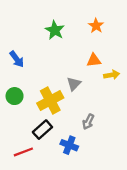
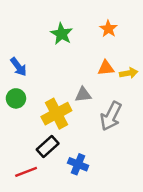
yellow arrow: (112, 75) -> (129, 73), moved
gray triangle: (74, 84) -> (83, 95), turned 40
green circle: (15, 96) -> (16, 98), moved
gray arrow: (88, 122) -> (111, 116), moved, size x1.6

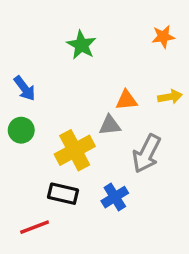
orange star: (108, 29) -> (163, 37), moved, turned 30
orange triangle: (106, 68) -> (127, 100), moved
black rectangle: (48, 147) -> (63, 194), turned 55
blue cross: (78, 164) -> (115, 197), moved, turned 36

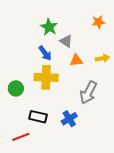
blue arrow: (25, 88) -> (45, 53), moved
gray triangle: (110, 125) -> (66, 41), moved, turned 40
green circle: (21, 130) -> (16, 88), moved
yellow cross: (75, 150) -> (46, 77), moved, turned 30

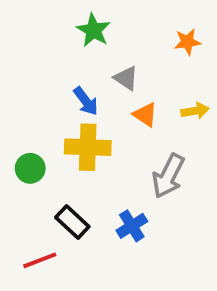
green star: (49, 27) -> (93, 30), moved
orange triangle: (76, 60) -> (145, 115), turned 40
black rectangle: (38, 117) -> (72, 222), turned 30

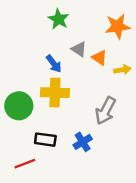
orange star: (187, 42) -> (118, 26), size x1.5
orange triangle: (145, 115) -> (99, 58), moved
green circle: (30, 168) -> (19, 106), size x1.5
black rectangle: (72, 222) -> (45, 140), turned -35

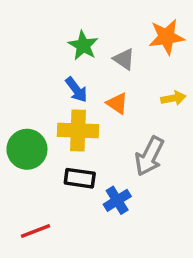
green star: (59, 19) -> (83, 45), moved
gray triangle: (79, 49) -> (124, 59), moved
orange triangle: (99, 58) -> (117, 103), moved
black rectangle: (45, 140) -> (80, 178), moved

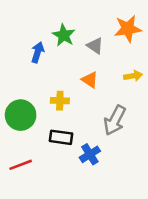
blue arrow: (76, 90) -> (38, 52), moved, turned -126
yellow cross: (78, 131) -> (60, 101), size x0.6
red line: (35, 231) -> (21, 165), moved

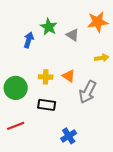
orange triangle: (90, 80) -> (69, 76), moved
blue cross: (90, 154) -> (69, 136), moved

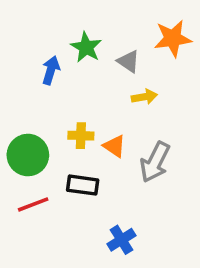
yellow arrow: (102, 58) -> (144, 97), moved
orange triangle: (69, 76) -> (114, 146), moved
red line: (16, 126) -> (33, 204), moved

